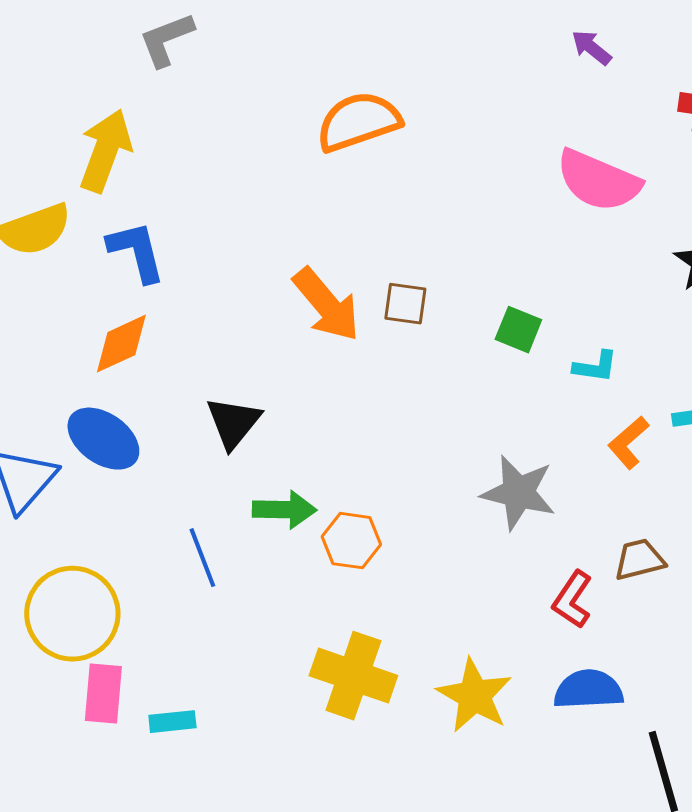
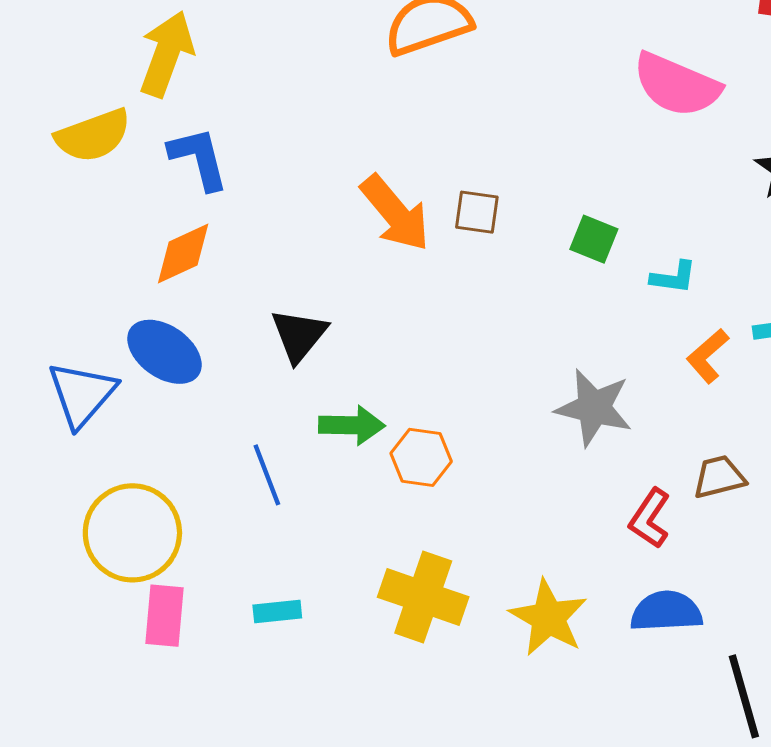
cyan rectangle: (172, 722) -> (277, 611), moved

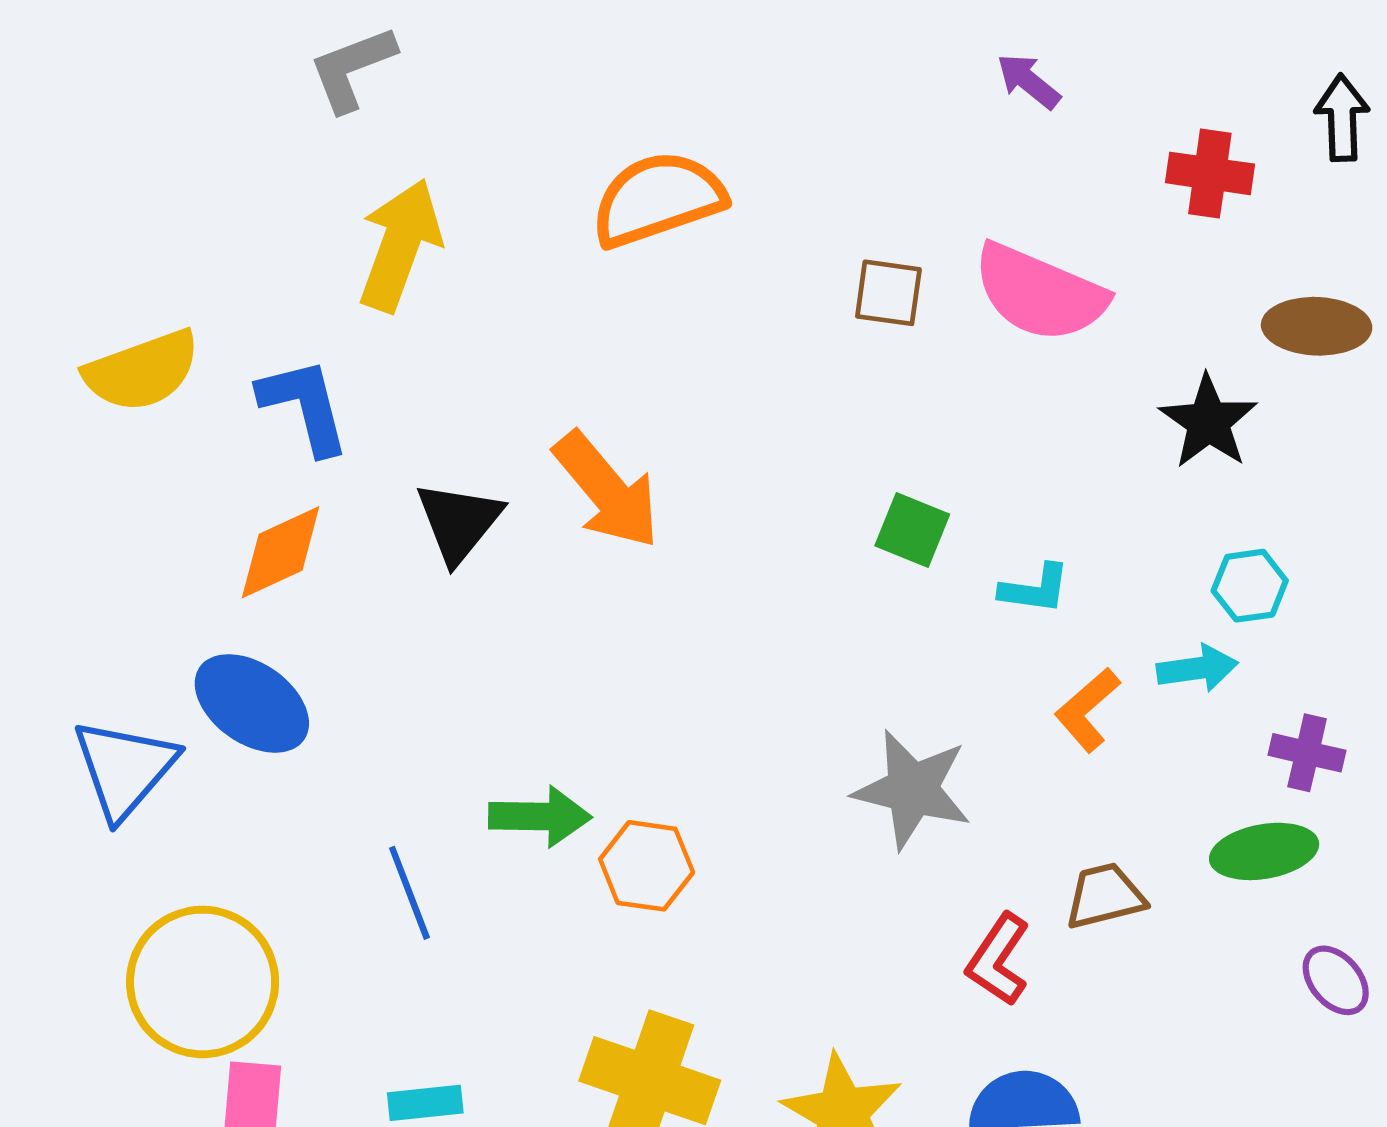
yellow arrow: (167, 54) -> (400, 245), moved
brown square: (477, 212) -> (888, 293), moved
black triangle: (299, 335) -> (459, 522), moved

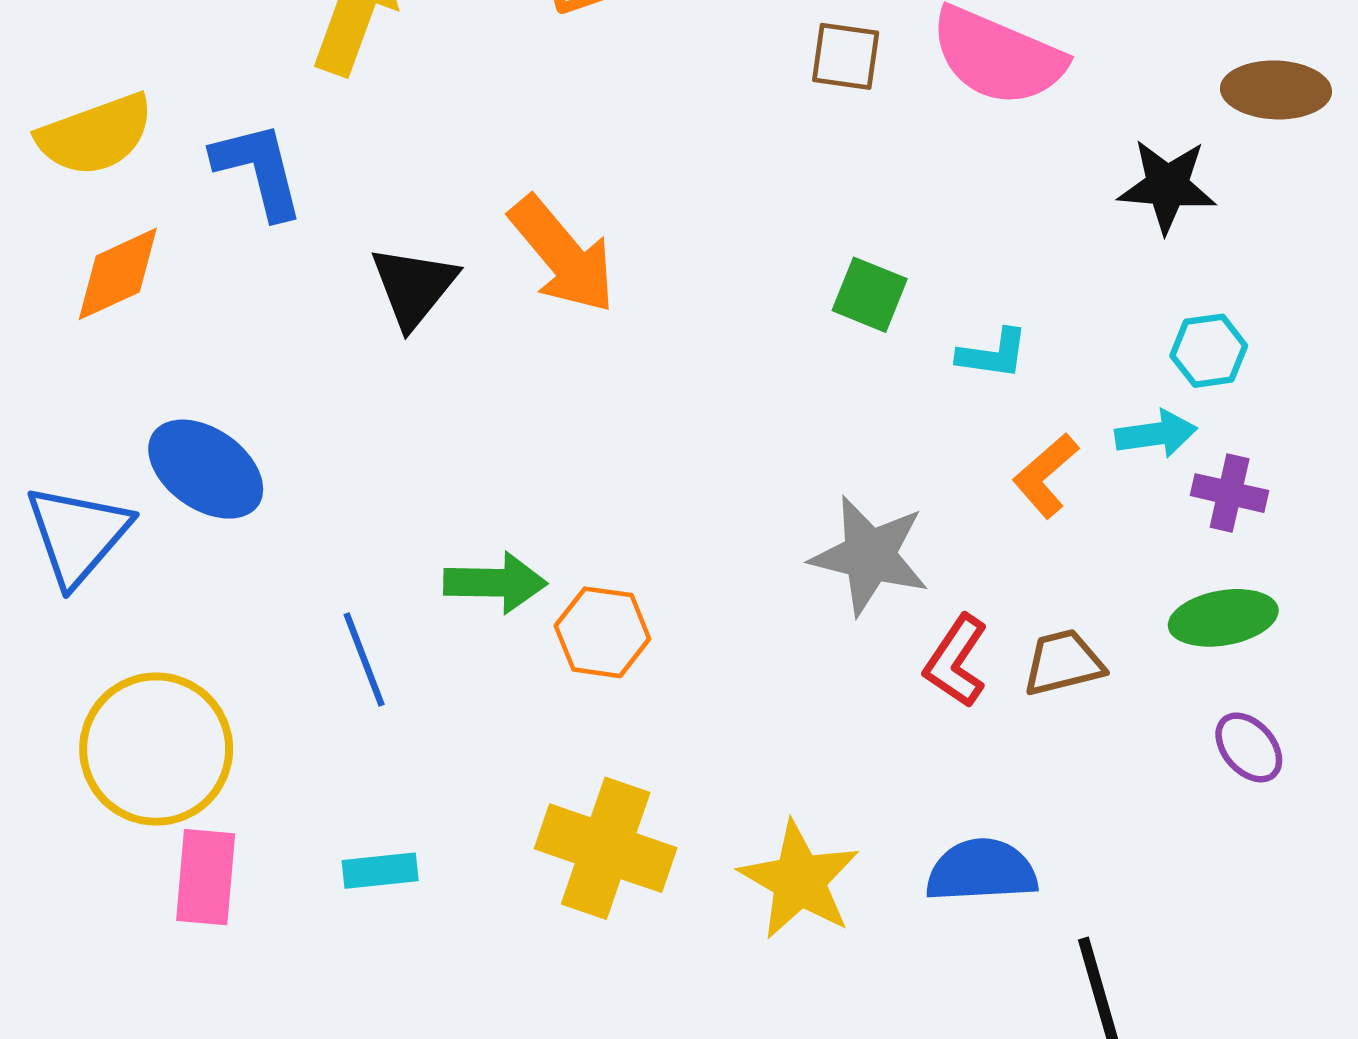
black star: (1208, 422) -> (1167, 186), turned -30
orange diamond: (281, 552) -> (118, 274), moved
purple cross: (1307, 753) -> (1230, 493), moved
red L-shape: (998, 960) -> (956, 661), moved
purple ellipse: (1336, 980) -> (1249, 747), moved

